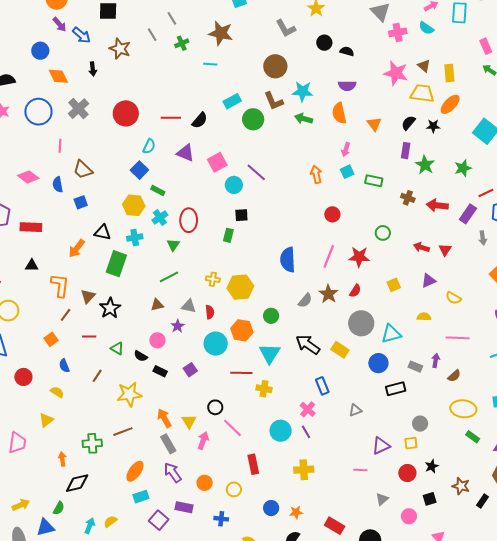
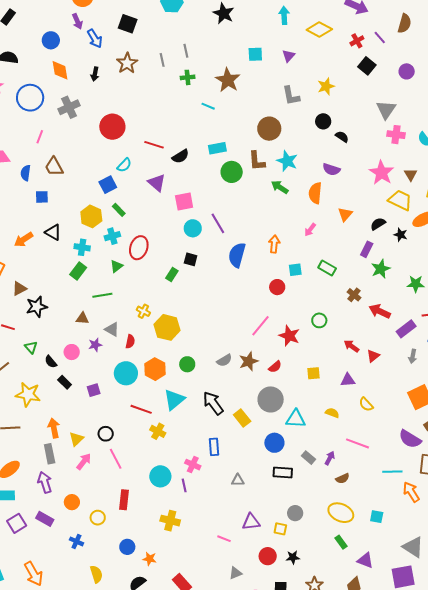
cyan square: (347, 172) -> (295, 270), moved
blue semicircle: (288, 260) -> (237, 255), moved
green rectangle: (116, 264) -> (78, 271), moved, size x0.7
pink cross: (308, 409) -> (193, 465), turned -35

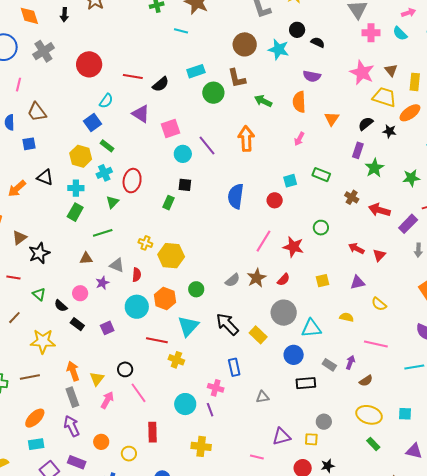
cyan star: (287, 161) -> (279, 49), moved
orange arrow: (274, 244) -> (246, 139), moved, size x1.4
blue semicircle: (237, 255) -> (236, 196), moved
purple triangle: (365, 560) -> (414, 451), moved

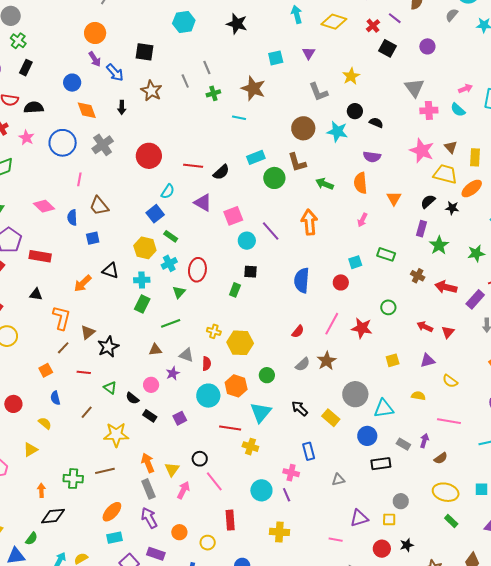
red semicircle: (284, 280) -> (298, 331), moved
black arrow: (227, 324) -> (300, 408), size x0.7

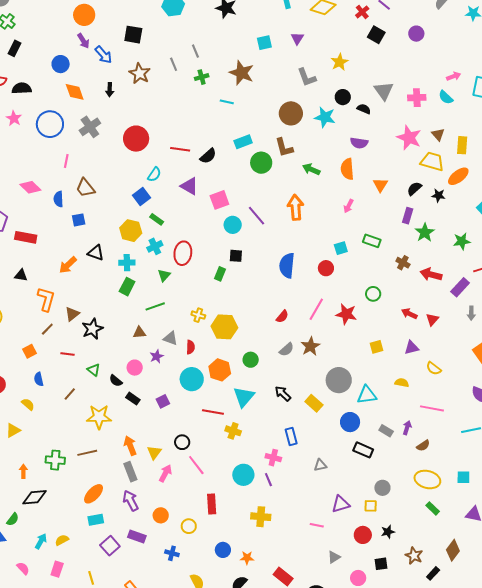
gray triangle: (414, 88) -> (384, 91), moved
black rectangle: (381, 464) -> (363, 450), turned 30

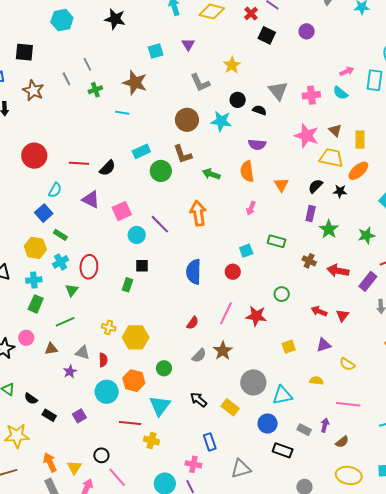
pink circle: (135, 368) -> (26, 338), moved
gray triangle: (320, 465) -> (241, 469), size x1.5

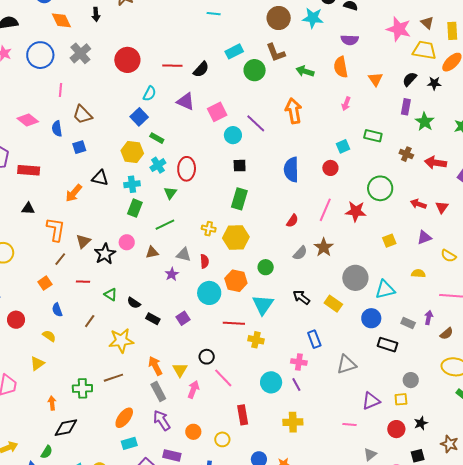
green rectangle: (127, 285) -> (239, 199), moved, size x1.5
green circle: (282, 294) -> (380, 188), size x1.6

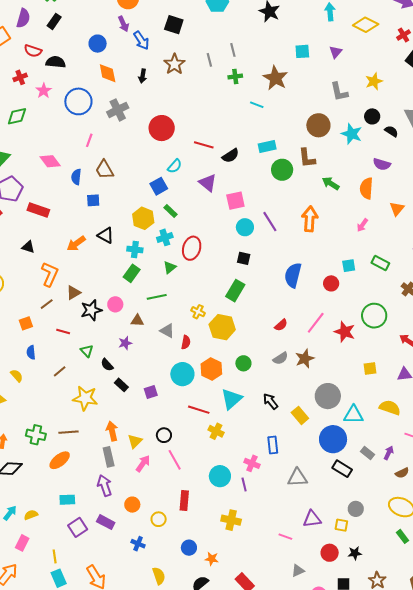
yellow semicircle: (418, 273) -> (390, 408), size x1.5
purple star: (172, 274) -> (125, 343), moved
blue circle: (371, 318) -> (333, 439), size x1.4
orange ellipse: (124, 418) -> (60, 460), moved

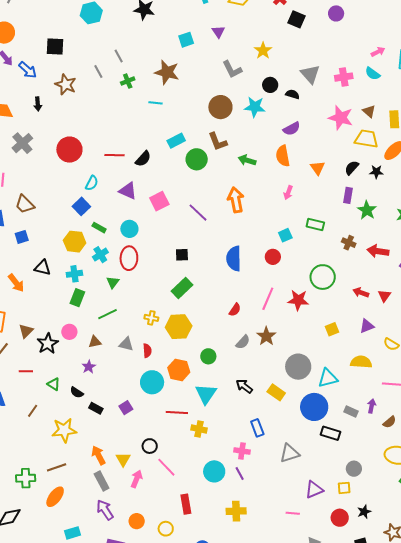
purple semicircle: (382, 164) -> (292, 129), turned -30
cyan circle: (245, 227) -> (129, 229), moved
orange arrow: (76, 243) -> (16, 283), turned -78
green rectangle: (235, 291) -> (182, 288), turned 30

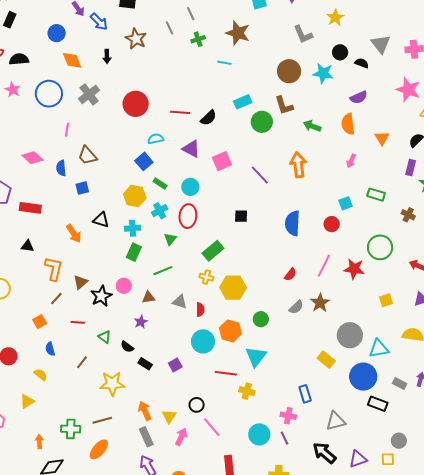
cyan semicircle: (92, 183) -> (156, 139), turned -133
green rectangle: (182, 288) -> (213, 251), moved
black arrow: (244, 386) -> (324, 453), moved, size x1.4

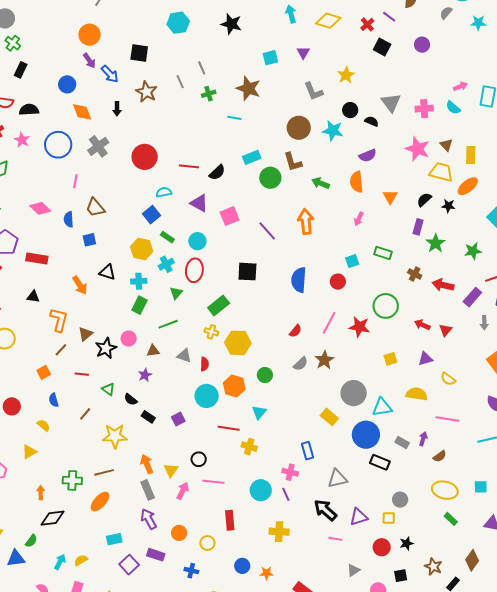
black square: (241, 216) -> (247, 272), size x1.5
cyan triangle: (256, 357) -> (259, 412), size x0.7
pink line: (212, 427) -> (213, 482), turned -45

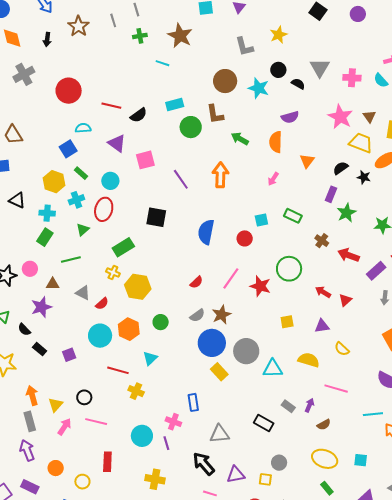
red semicircle: (205, 364) -> (102, 304), turned 40
purple star: (145, 375) -> (41, 307), size x1.5
blue circle: (366, 435) -> (212, 343), moved

